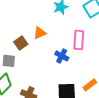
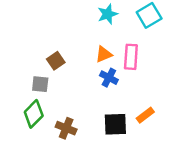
orange triangle: (40, 33) -> (104, 54), moved

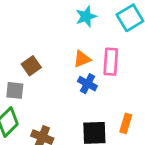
orange rectangle: (145, 115) -> (126, 123), turned -36

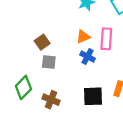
gray square: (15, 90) -> (49, 62), moved

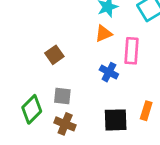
orange triangle: (83, 37) -> (104, 34), moved
gray square: (49, 62) -> (62, 96), moved

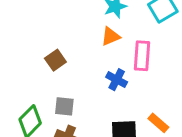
orange rectangle: (146, 111) -> (158, 123), turned -66

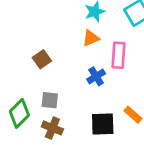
blue cross: (117, 80) -> (96, 76), turned 30

